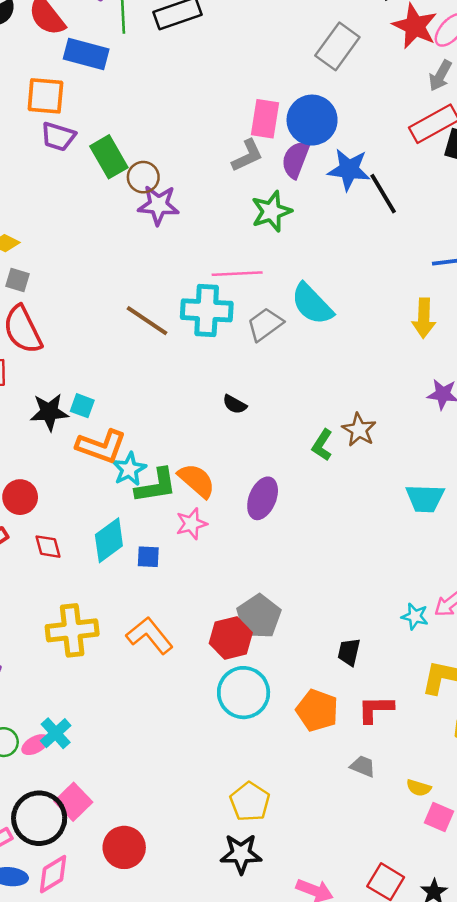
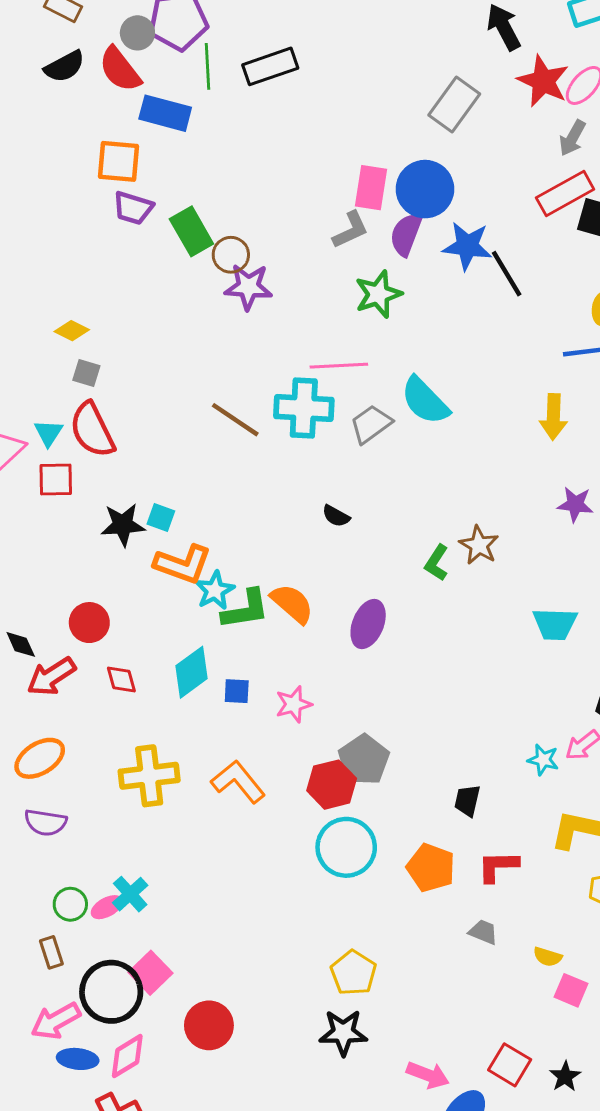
pink star: (191, 524) -> (294, 704), moved

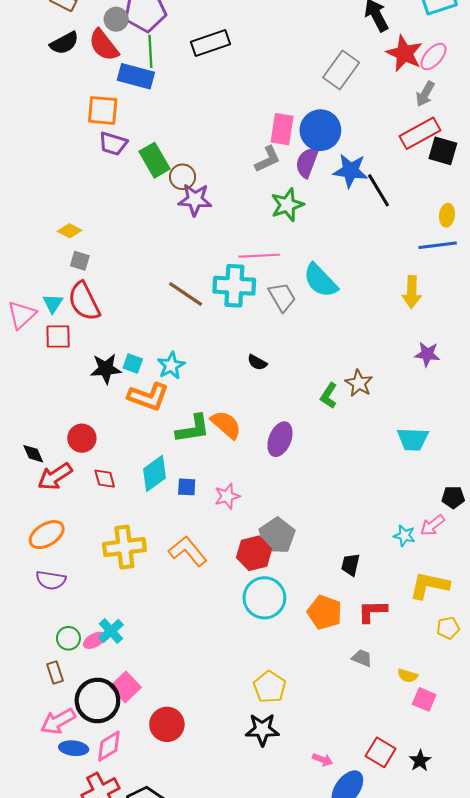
green line: (208, 66) -> (150, 51), moved
gray trapezoid: (371, 424) -> (282, 297), turned 96
cyan star: (215, 590) -> (171, 366), moved
pink arrow: (428, 1075) -> (323, 760), size x0.7

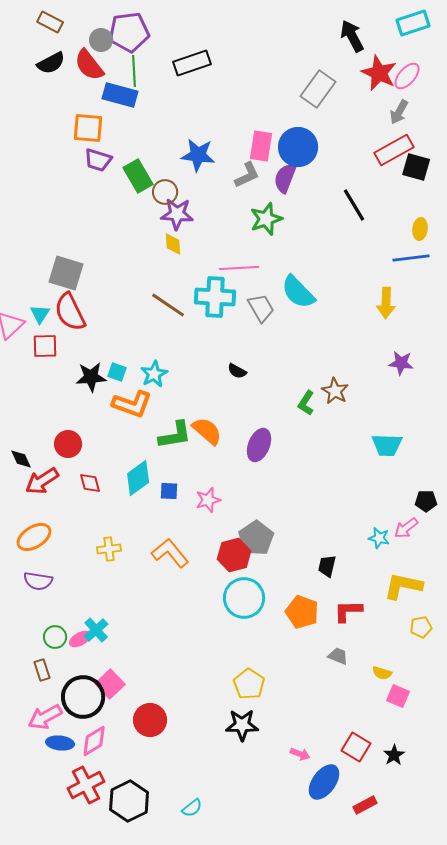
blue star: (351, 171) -> (198, 155), moved
yellow diamond: (69, 231) -> (173, 244), moved, turned 60
gray square: (80, 261) -> (66, 273), size x1.8
yellow cross: (124, 547) -> (109, 549), size x0.6

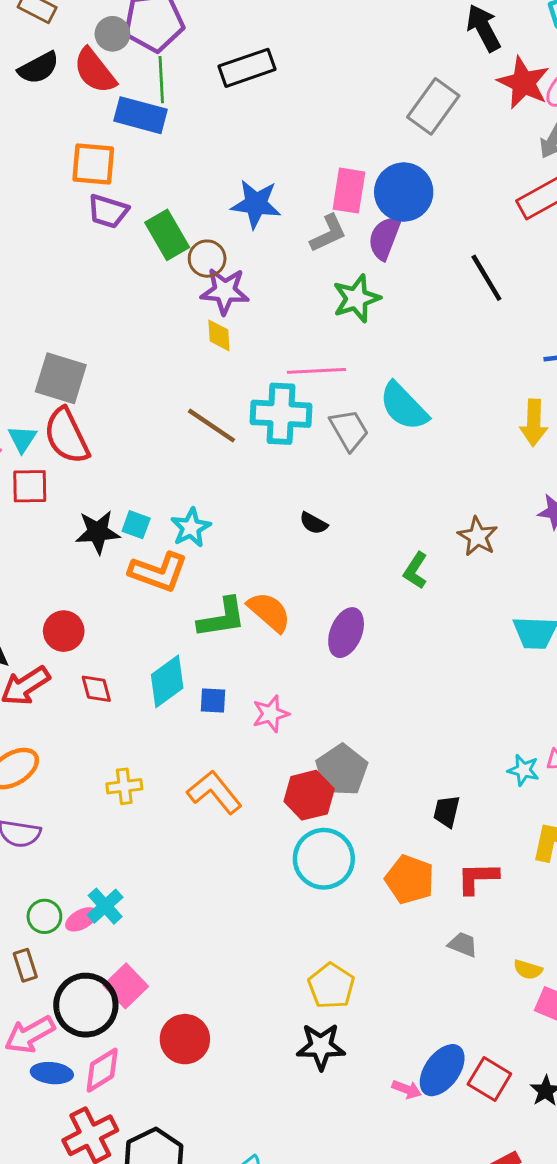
brown star: (335, 391) -> (478, 536), moved
blue ellipse: (324, 782) -> (442, 1070), moved

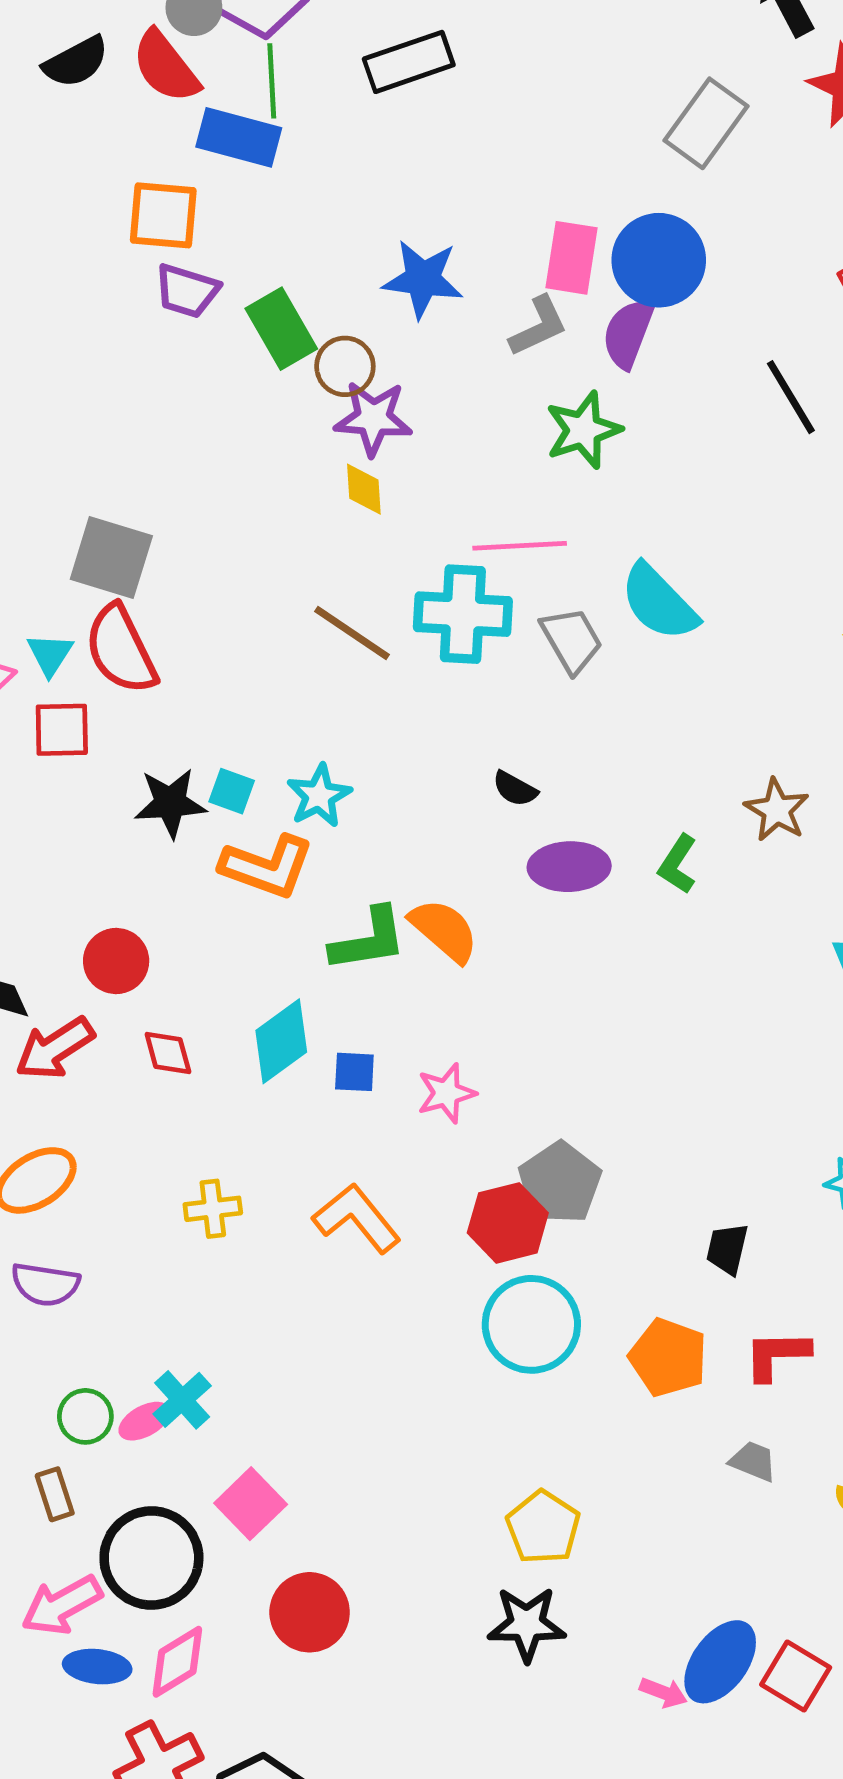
purple ellipse: (346, 633) -> (569, 867), moved, turned 66
pink square: (126, 986) -> (251, 1504), moved

